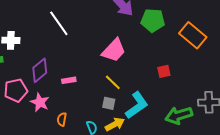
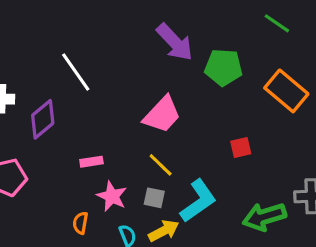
purple diamond: (40, 70) -> (43, 119), moved
pink star: (40, 102) -> (112, 196), moved

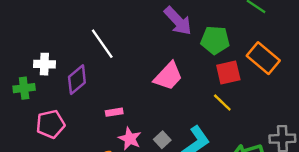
red square: (241, 148) -> (228, 73), moved, size x1.5
yellow line: (161, 165) -> (222, 103), moved
gray square: (154, 198) -> (162, 140), turned 35

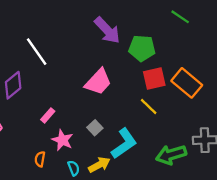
orange rectangle: (263, 58) -> (187, 83), moved
pink rectangle: (114, 112) -> (48, 115), turned -40
gray square: (162, 140) -> (95, 128), moved

